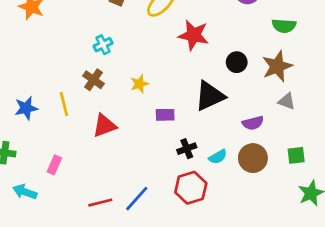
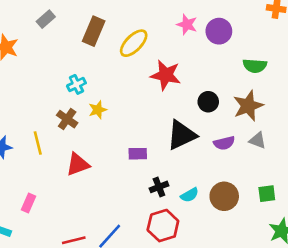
yellow star: (139, 84) -> (98, 110), moved
purple semicircle: (253, 123) -> (224, 143), moved

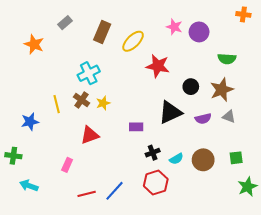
cyan cross: (76, 84) -> (89, 73), size x1.5
yellow star: (98, 110) -> (103, 103), moved
yellow line: (38, 143) -> (57, 104), moved
pink rectangle: (28, 203) -> (67, 165), moved

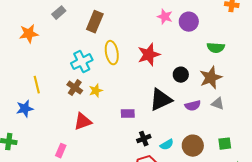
yellow ellipse: (133, 41) -> (112, 53), moved, turned -55
orange star: (34, 44) -> (29, 34), turned -30
red star: (158, 66) -> (149, 55), turned -30
yellow line: (57, 104) -> (37, 85), moved

